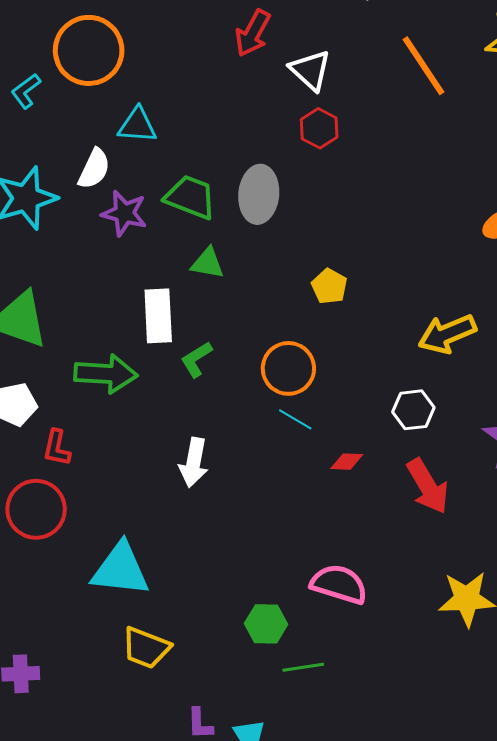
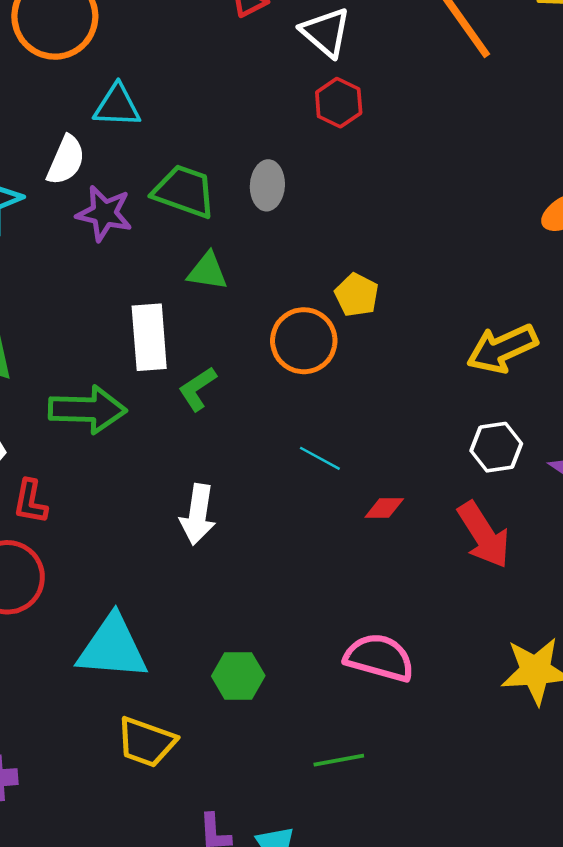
gray ellipse: (259, 194) -> (267, 185), size x0.7
orange circle: (288, 368) -> (304, 341), moved
white hexagon: (413, 410) -> (496, 447), moved
green hexagon: (266, 624) -> (238, 676), moved

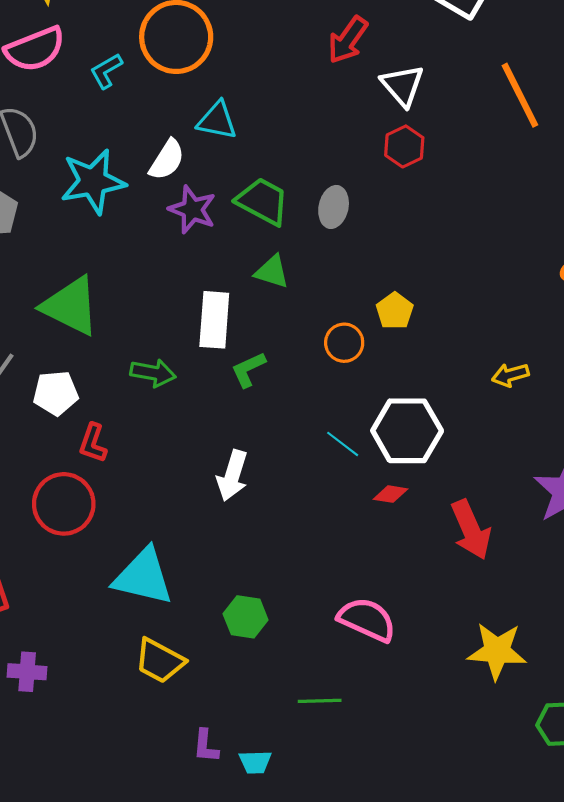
orange circle: (304, 341) -> (344, 343), size x0.7
yellow arrow: (502, 349) -> (510, 375), size x0.6
green arrow: (88, 410) -> (153, 373), size x0.7
white hexagon: (496, 447) -> (407, 431), moved, size x1.6

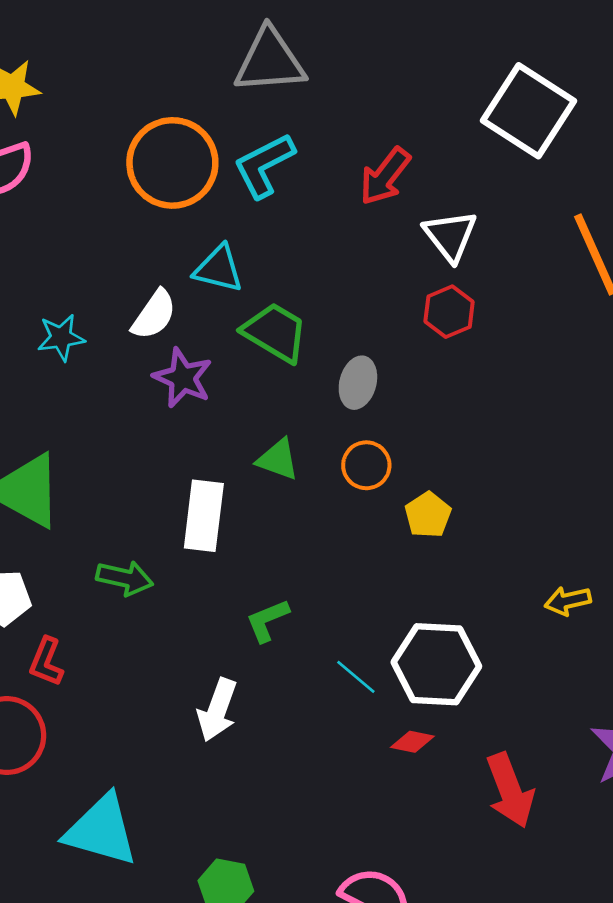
cyan L-shape: (106, 71) -> (264, 165), moved, size x1.5
cyan star: (93, 182) -> (61, 337), size x0.6
green trapezoid: (263, 201) -> (275, 332), moved
orange circle: (344, 343) -> (366, 465), moved
green L-shape: (248, 369) -> (267, 620), moved

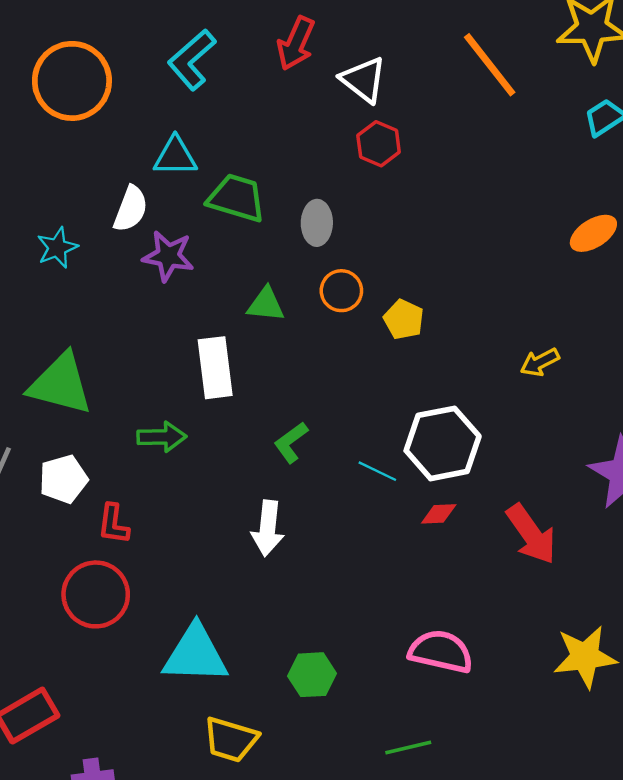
orange circle: (172, 163) -> (72, 81), moved

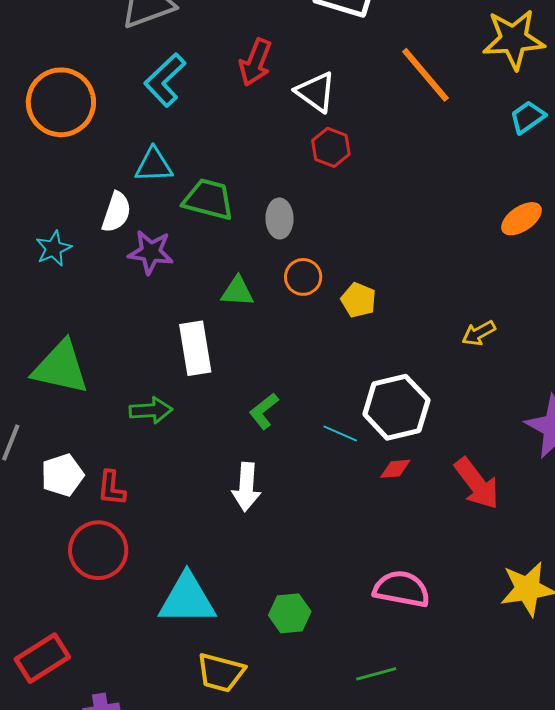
white pentagon: (63, 479) -> (62, 475), moved

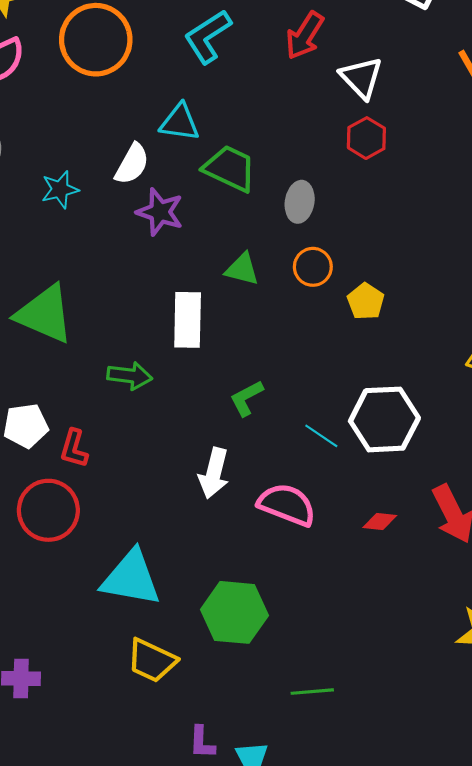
red diamond: (395, 469) -> (380, 521), moved
pink semicircle: (402, 589) -> (287, 505), moved
green hexagon: (290, 613) -> (234, 612), size x1.5

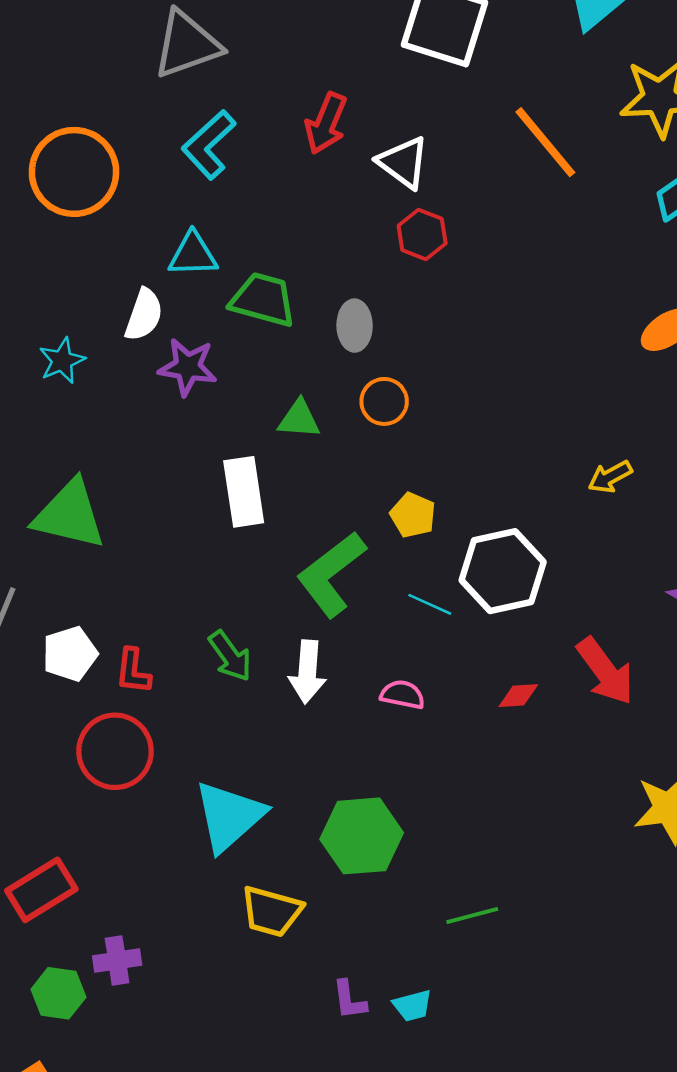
yellow pentagon: (366, 301) -> (413, 515), moved
green arrow: (130, 376) -> (230, 656), moved, turned 57
green L-shape: (246, 398) -> (331, 574), size x1.8
pink semicircle: (287, 505) -> (402, 695), size x0.6
cyan triangle: (131, 578) -> (229, 816), turned -42

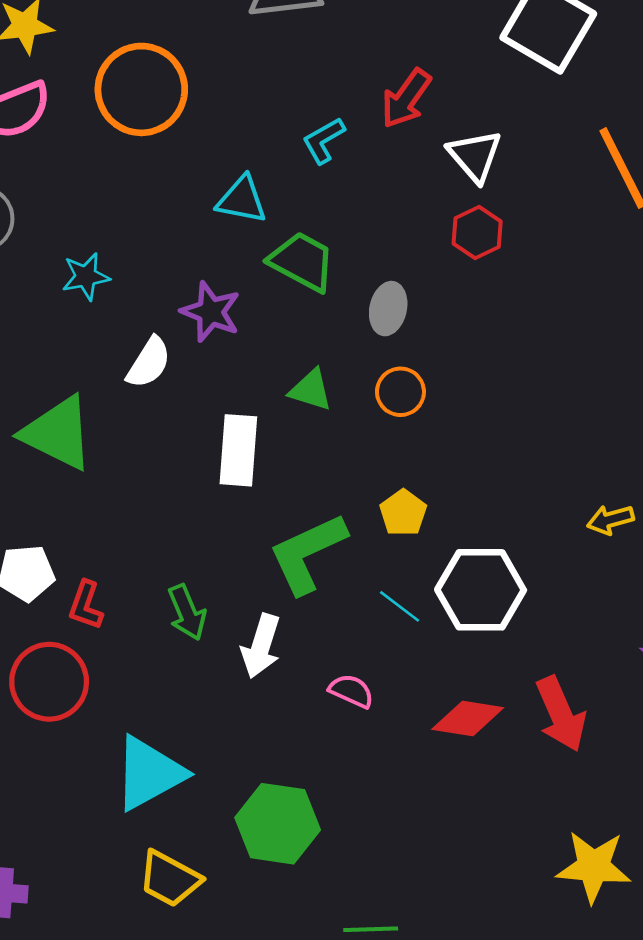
cyan L-shape: (209, 145) -> (324, 140), moved, size x0.7
white semicircle: (144, 315) -> (149, 363), moved
red diamond: (518, 696) -> (468, 719), size x1.6

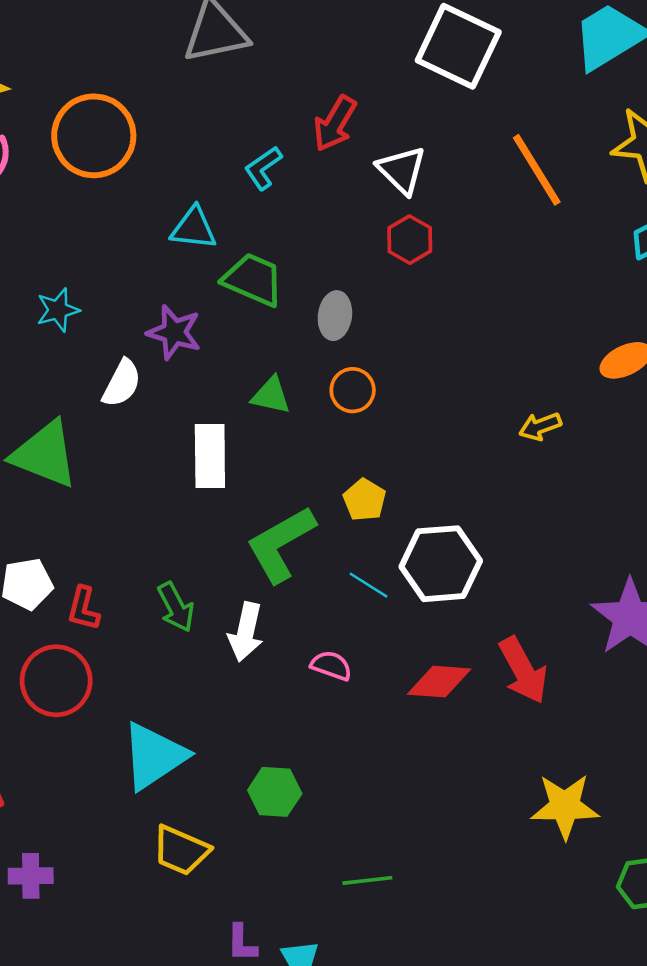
yellow arrow: (610, 520) -> (540, 426), moved
green hexagon: (278, 824) -> (275, 792), size x0.7

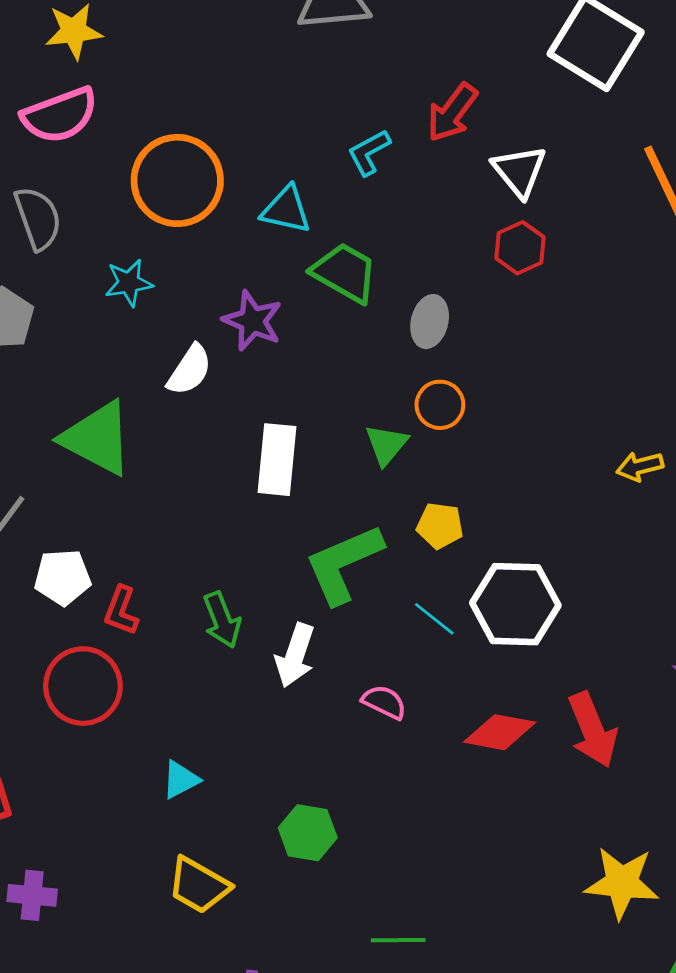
orange circle: (94, 136) -> (177, 180), moved
green triangle: (271, 395) -> (386, 445), moved, turned 51
yellow pentagon: (364, 500) -> (440, 526), turned -30
cyan triangle: (154, 756) -> (181, 780), size x0.5

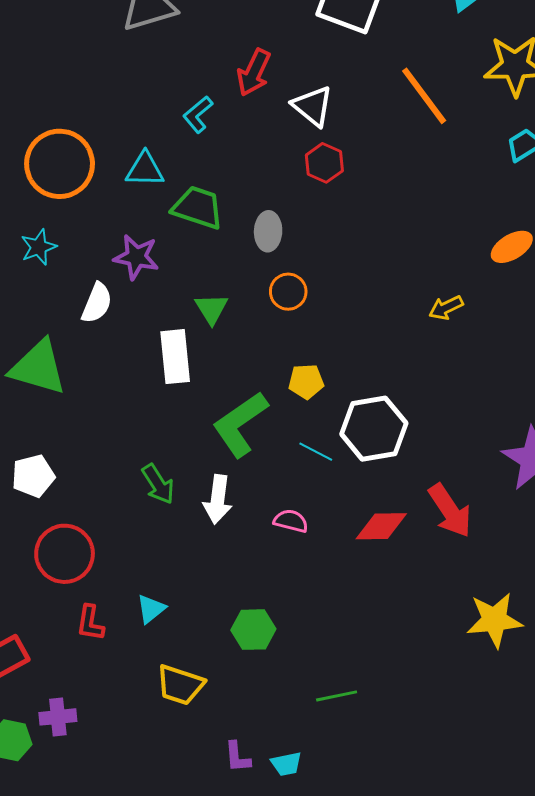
green triangle: (386, 445) -> (211, 309), moved
red L-shape: (121, 611) -> (90, 623), moved

